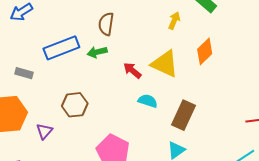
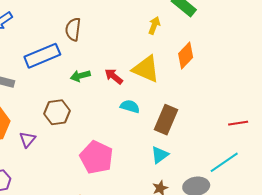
brown semicircle: (106, 24) -> (73, 29), moved
green arrow: (97, 52) -> (80, 76), moved

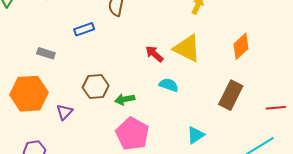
blue rectangle: (42, 56) -> (84, 29), size x0.6
orange diamond: (186, 56) -> (241, 46), moved
green arrow: (80, 76) -> (125, 99), moved
brown rectangle: (166, 120) -> (231, 95), moved

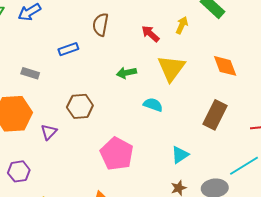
orange diamond: (241, 46) -> (225, 66), turned -68
yellow triangle: (187, 48) -> (171, 68), turned 40
red arrow: (154, 54) -> (150, 34), moved
green arrow: (125, 99) -> (126, 73), moved

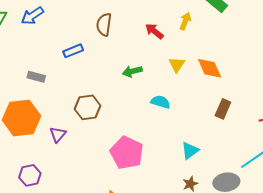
orange diamond: (225, 66) -> (210, 68), moved
yellow triangle: (171, 68) -> (177, 65), size x0.6
brown rectangle: (215, 115) -> (223, 109), size x0.7

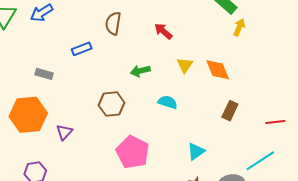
yellow arrow: (185, 21) -> (239, 27), moved
brown hexagon: (88, 107) -> (112, 104), moved

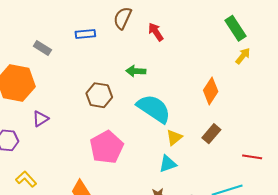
red arrow: (163, 31) -> (156, 32), moved
yellow triangle: (185, 65) -> (174, 137), moved
orange diamond: (218, 70) -> (211, 91), turned 40
cyan semicircle: (168, 102) -> (154, 109), size x1.8
purple triangle: (64, 132) -> (40, 119), moved

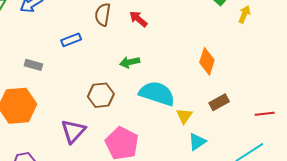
yellow arrow: (243, 56) -> (244, 14), moved
purple triangle: (40, 119) -> (73, 131), moved, size x1.5
brown rectangle: (211, 134) -> (219, 102), turned 36
cyan triangle: (168, 164) -> (197, 142), moved

